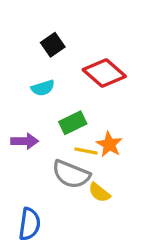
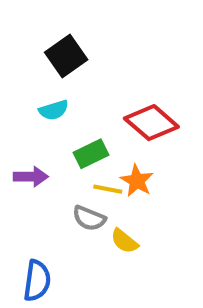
black square: (53, 45) -> (66, 56), size x1.4
red diamond: (104, 73) -> (151, 123), moved
gray semicircle: (71, 174) -> (89, 218), size x0.7

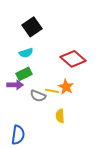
green rectangle: (91, 154) -> (24, 74), moved
gray semicircle: (89, 218) -> (38, 96), moved
yellow semicircle: (124, 241) -> (60, 116), turned 48

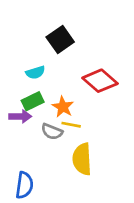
black square: (32, 27) -> (60, 39), moved
orange star: (66, 87) -> (63, 107), moved
yellow semicircle: (60, 116) -> (82, 159), size x1.6

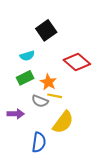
purple arrow: (20, 116) -> (16, 114), moved
yellow semicircle: (82, 159) -> (63, 122), turned -140
blue semicircle: (24, 185) -> (39, 142), moved

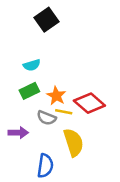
black square: (46, 30) -> (46, 20), moved
red diamond: (77, 62) -> (89, 103), moved
yellow semicircle: (63, 122) -> (74, 142), turned -55

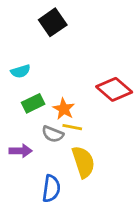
cyan semicircle: (32, 65) -> (21, 71), moved
red diamond: (89, 103) -> (114, 89), moved

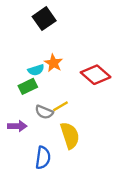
cyan semicircle: (21, 71) -> (36, 70), moved
orange star: (64, 109) -> (53, 63), moved
yellow line: (72, 127) -> (61, 106), turned -42

